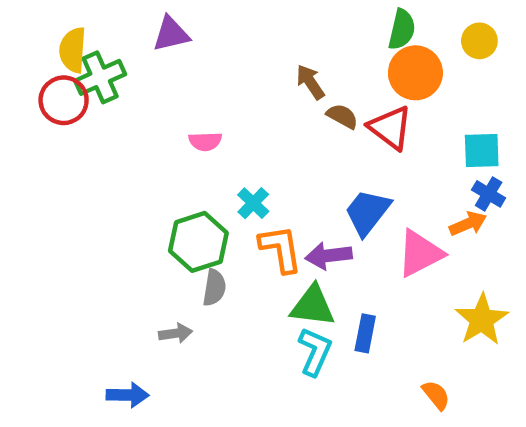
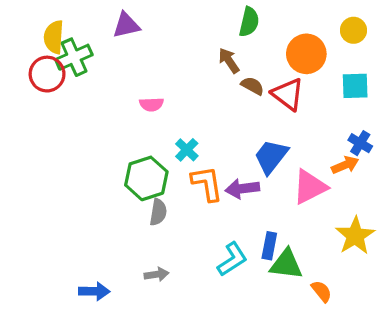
green semicircle: (402, 29) -> (249, 22), moved
cyan square: (482, 151) -> (355, 86), moved
green triangle: (313, 306) -> (286, 264), moved
gray arrow: (176, 333) -> (156, 274), moved
cyan L-shape: (315, 352) -> (232, 259), turned 33

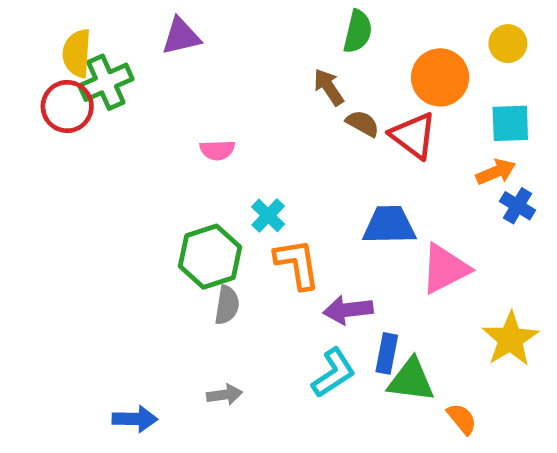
blue trapezoid: (271, 157) -> (389, 225), turned 51
orange arrow: (345, 165) -> (496, 172), moved
purple arrow: (242, 189) -> (348, 310), moved

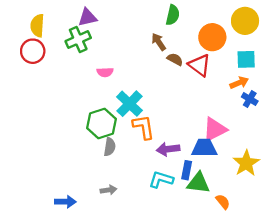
yellow circle: (508, 44) -> (245, 21), size x1.5
green cross: (106, 82) -> (78, 40), moved
cyan cross: (268, 215) -> (130, 104), size x1.6
blue trapezoid: (389, 225) -> (204, 148), moved
cyan L-shape: (334, 373) -> (161, 180), turned -130

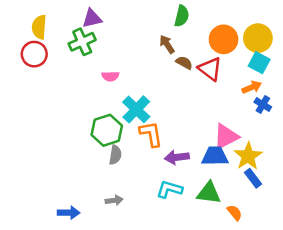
yellow circle: (245, 21) -> (258, 38), moved
cyan square: (246, 59) -> (259, 63), turned 30
yellow star: (246, 163) -> (248, 156), moved
blue rectangle: (187, 170) -> (253, 178), moved, turned -48

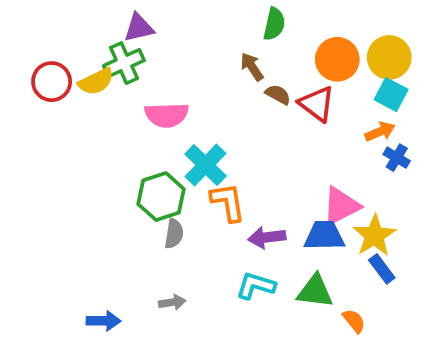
yellow semicircle: (39, 27) -> (96, 82), moved, turned -120
pink semicircle: (110, 76) -> (167, 115), size x1.6

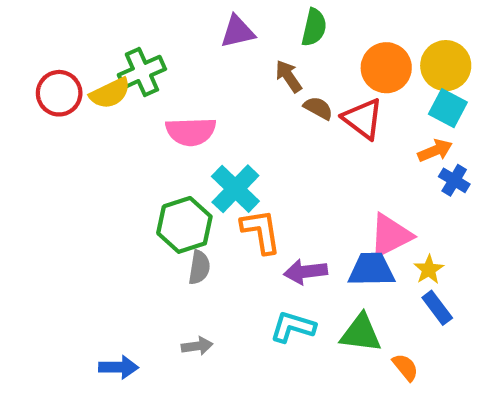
purple triangle: (139, 28) -> (238, 32), moved
yellow star: (374, 236) -> (429, 270), size x0.6

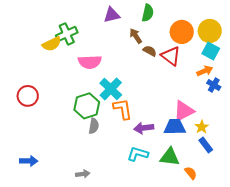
red circle: (59, 93) -> (28, 96), moved
gray arrow: (197, 346) -> (83, 174), moved
blue arrow: (119, 367) -> (29, 161), moved

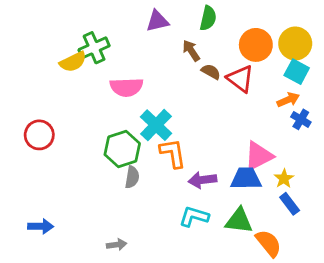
orange semicircle: (191, 173) -> (269, 243), size x1.5

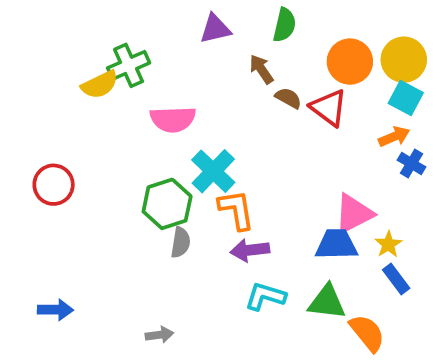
purple arrow: (202, 180) -> (250, 250), moved

